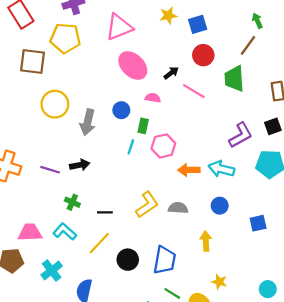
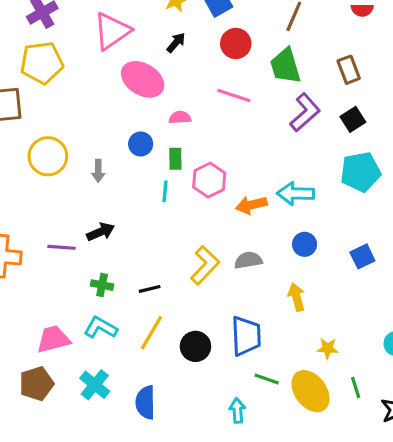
black arrow: (171, 73) -> (176, 43), moved
gray arrow: (88, 122) -> (98, 171), size x0.6
purple L-shape: (241, 135) -> (305, 112), moved

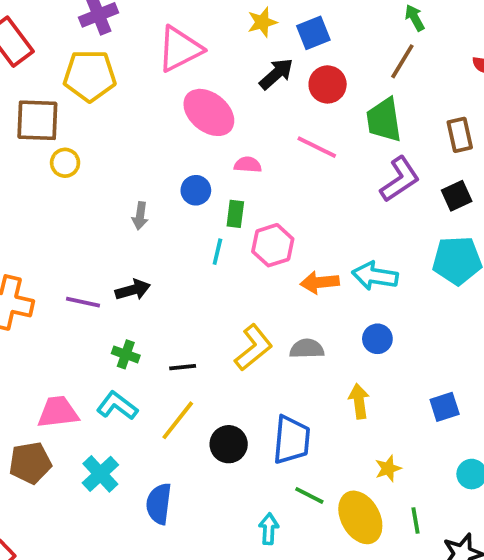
black arrow: (176, 43) -> (276, 74), moved, size x1.4
yellow circle: (48, 156) -> (65, 163), moved, size x0.6
blue square: (362, 256) -> (445, 407), moved
yellow star: (328, 348) -> (388, 468), turned -30

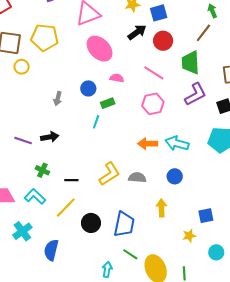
yellow pentagon: (90, 76) -> (45, 37), moved
green rectangle: (235, 214) -> (108, 103), turned 56
pink hexagon: (273, 245) -> (153, 104), moved
yellow star: (388, 468) -> (189, 236), moved

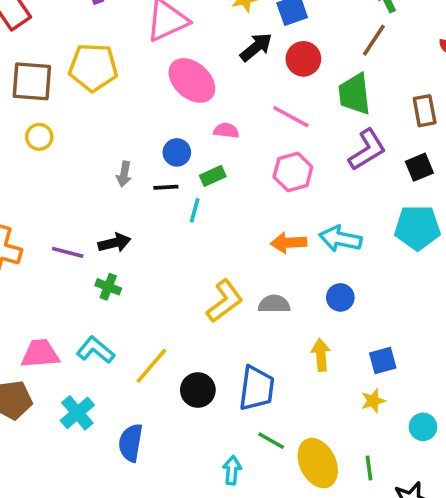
yellow circle: (22, 67) -> (39, 137), moved
green cross: (42, 170) -> (108, 287), moved
black line: (71, 180) -> (166, 187), moved
blue square: (206, 216) -> (383, 360), moved

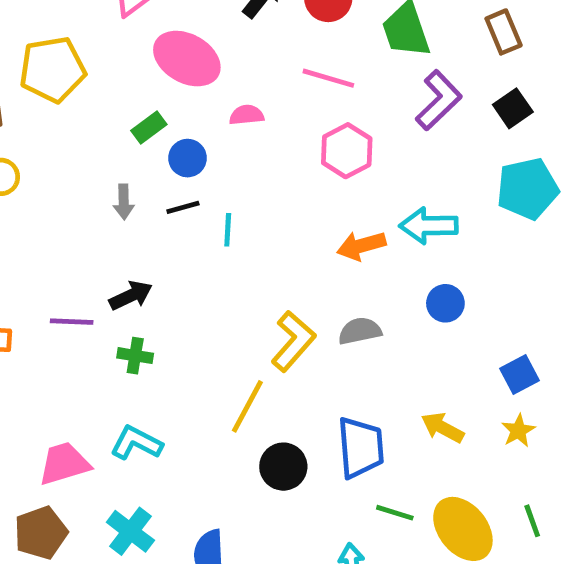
green rectangle: (213, 176) -> (149, 128), moved
yellow arrow: (321, 355) -> (443, 428), moved, turned -44
yellow line: (151, 366) -> (247, 406), moved

